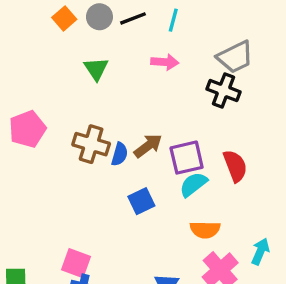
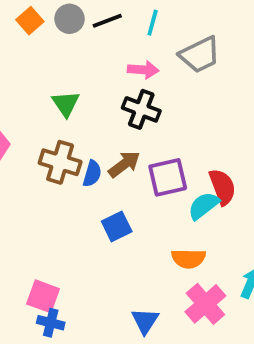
gray trapezoid: (235, 57) -> (200, 55), moved
green triangle: (96, 69) -> (66, 104), moved
black cross: (223, 90) -> (141, 109), moved
cyan semicircle: (193, 184) -> (204, 206), moved

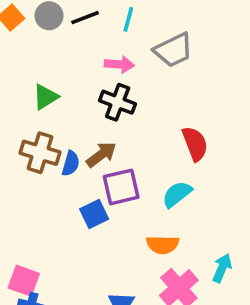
green triangle: (66, 104) -> (45, 97), turned 32
purple square: (168, 177) -> (121, 187), moved
red semicircle: (222, 187) -> (195, 144), moved

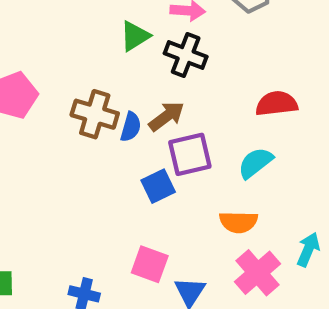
green triangle: (45, 97) -> (135, 36), moved
red semicircle: (195, 144) -> (277, 104), turned -76
pink square: (24, 281) -> (150, 264), moved

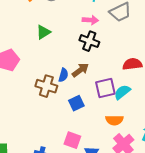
green triangle: (135, 36) -> (43, 32), moved
brown cross: (95, 114) -> (46, 86), moved
purple square: (190, 154) -> (105, 88), moved

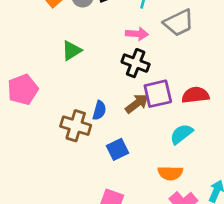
brown arrow: (80, 70) -> (137, 103), moved
purple square: (105, 88) -> (158, 94), moved

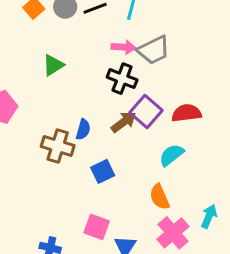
gray trapezoid: (179, 23) -> (154, 50), moved
purple square: (158, 94) -> (146, 112), turned -36
orange semicircle: (170, 173) -> (160, 197), turned 65

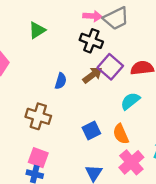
brown cross: (58, 146) -> (38, 116), moved
blue square: (103, 171) -> (91, 130), moved
pink square: (97, 227) -> (38, 158), moved

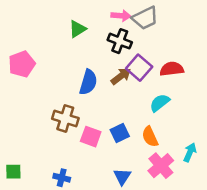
green triangle: (37, 30) -> (77, 29), moved
blue semicircle: (61, 81) -> (88, 82), size x1.5
pink square: (38, 158) -> (91, 137), moved

